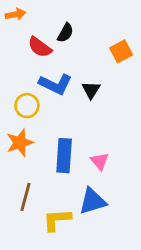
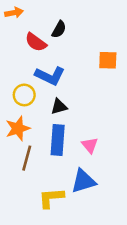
orange square: (121, 51) -> (108, 60), moved, turned 30
black triangle: (91, 90) -> (59, 107), moved, turned 42
brown line: (26, 197) -> (27, 158), moved

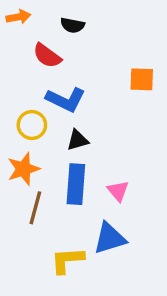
black semicircle: (59, 29) -> (72, 25), moved, turned 72

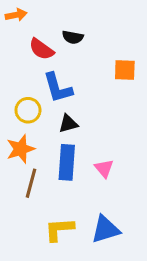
black semicircle: (72, 25) -> (73, 37), moved
blue L-shape: (66, 100) -> (58, 88), turned 48
blue triangle: (110, 238) -> (105, 229), moved

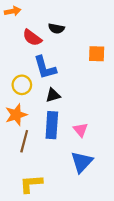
yellow L-shape: (59, 229) -> (31, 184), moved
blue triangle: (105, 229) -> (82, 162), moved, turned -30

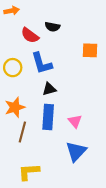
yellow circle: (22, 85) -> (13, 68), moved

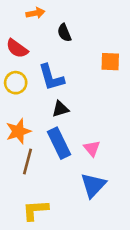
orange arrow: (12, 11) -> (35, 13), moved
black semicircle: (52, 27) -> (64, 33), turned 56
red semicircle: (30, 35) -> (17, 48), moved
blue rectangle: (48, 117) -> (59, 143), turned -30

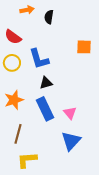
black semicircle: (64, 33) -> (49, 17), moved, turned 32
brown line: (27, 162) -> (18, 134), moved

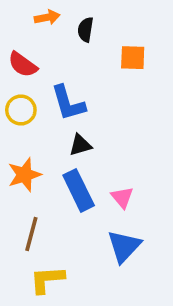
orange square: (84, 47) -> (133, 58), moved

